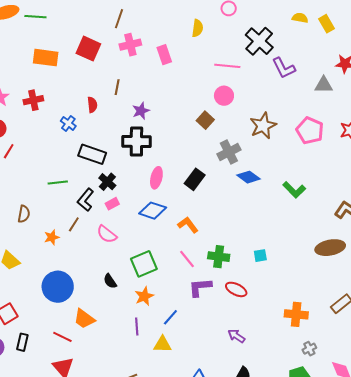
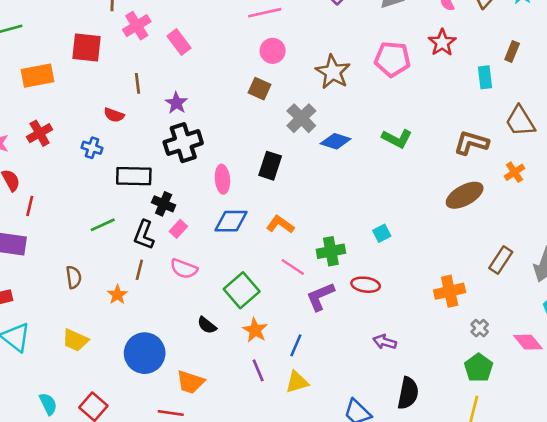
pink rectangle: (164, 55) -> (179, 42), moved
red semicircle: (92, 105) -> (114, 115), turned 133

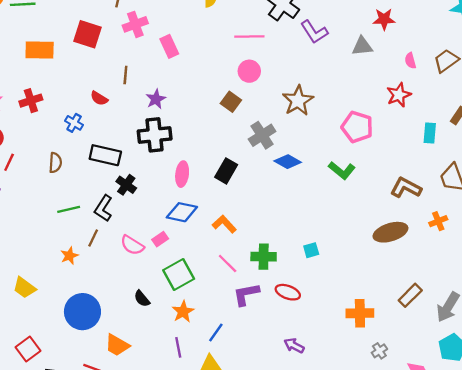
pink pentagon: (392, 59) -> (357, 127), moved
green line: (103, 225) -> (69, 209), moved
pink rectangle: (178, 229) -> (160, 239), moved
brown semicircle: (74, 277) -> (55, 163), moved

